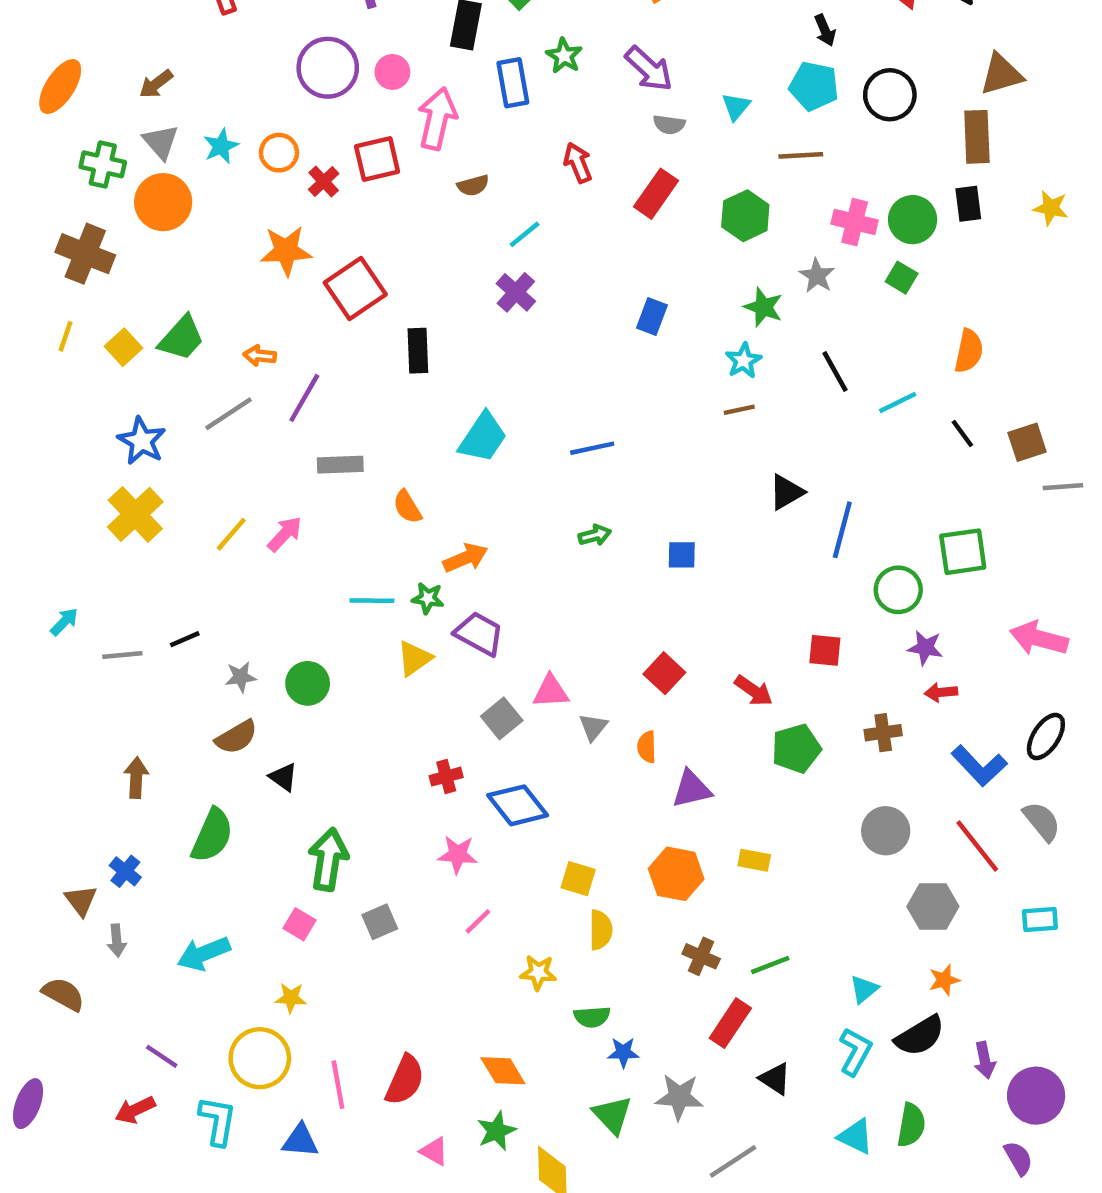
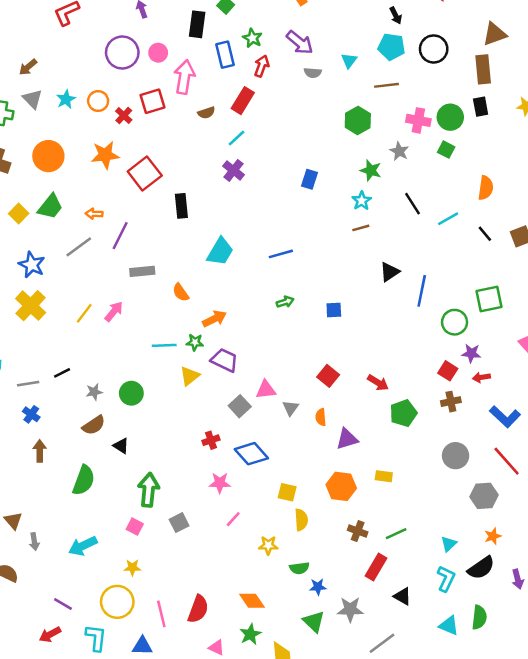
red arrow: (578, 163) -> (262, 66), moved, turned 45
red rectangle: (656, 194) -> (243, 101), moved
orange circle: (163, 202) -> (48, 156), moved
red square: (825, 650) -> (448, 371), moved, turned 30
blue cross: (125, 871) -> (31, 414), moved

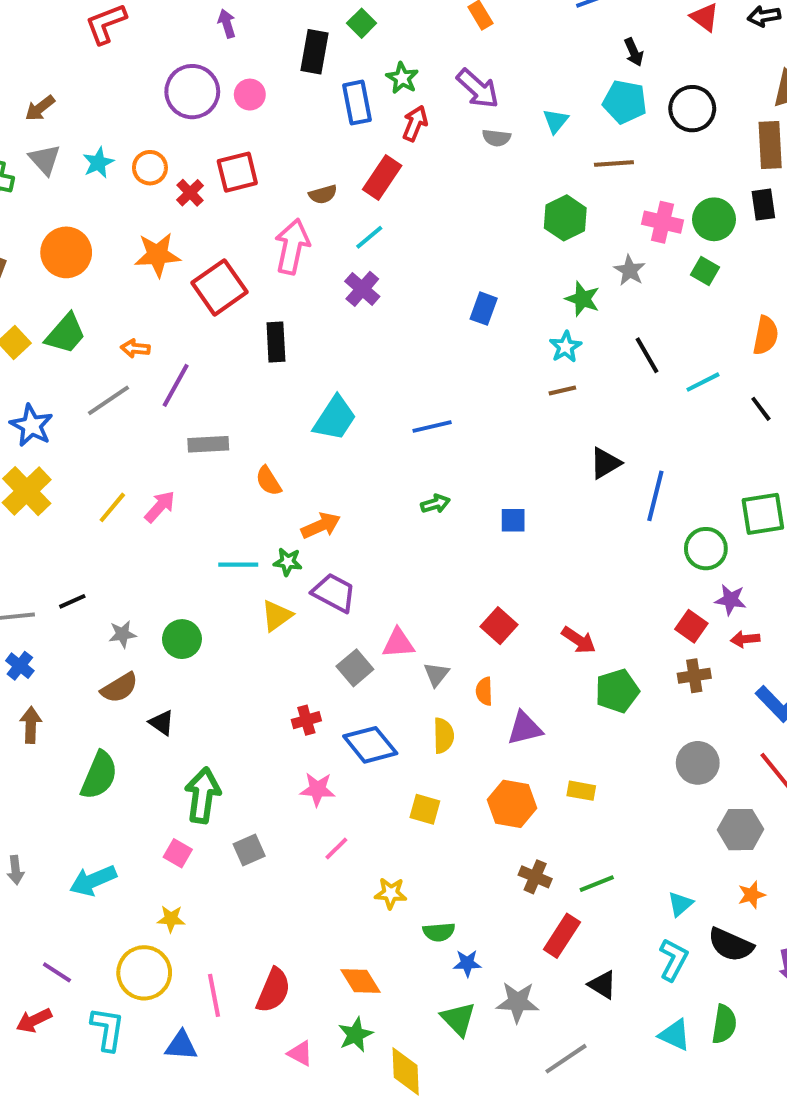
pink arrow: (184, 77) -> (292, 246), moved
yellow semicircle: (301, 520) -> (443, 736), moved
black semicircle: (481, 568) -> (731, 945), turned 56

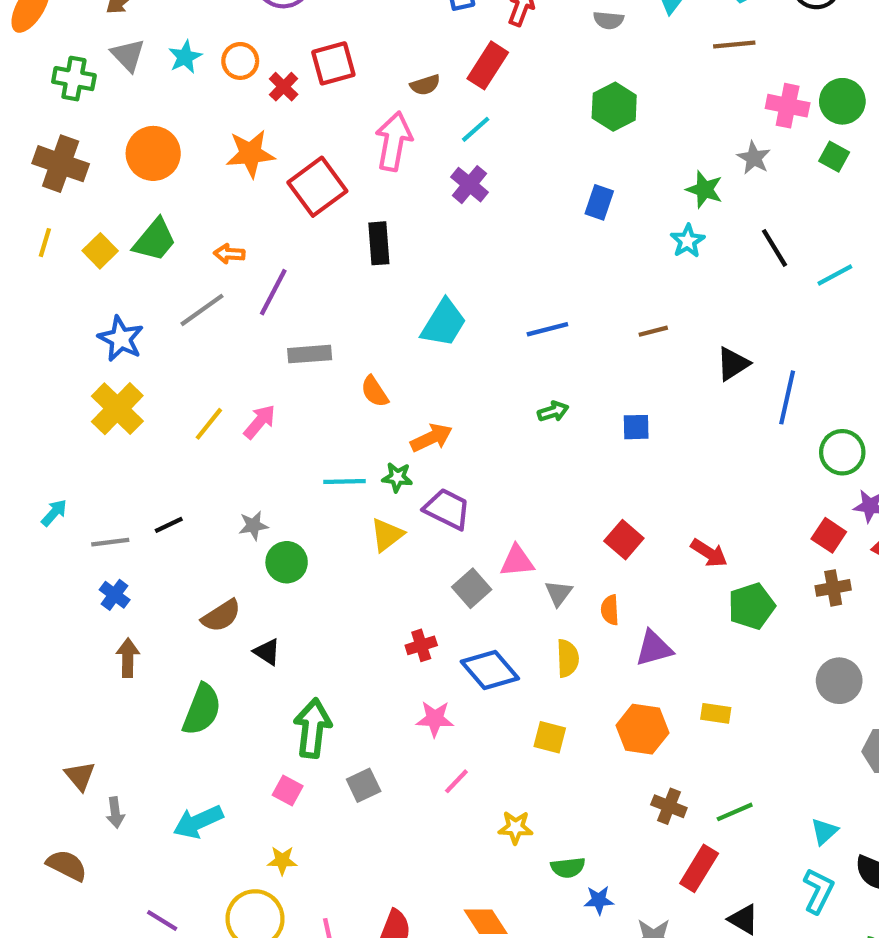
green hexagon: (565, 218) -> (614, 107), moved
brown line: (562, 390) -> (653, 331), moved
gray star: (122, 634) -> (253, 526), moved

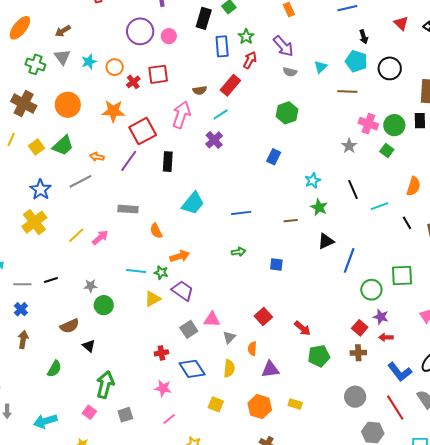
green star: (704, 190) -> (319, 207), moved
purple line: (273, 292) -> (129, 161), moved
green semicircle: (202, 710) -> (54, 369), size x0.7

